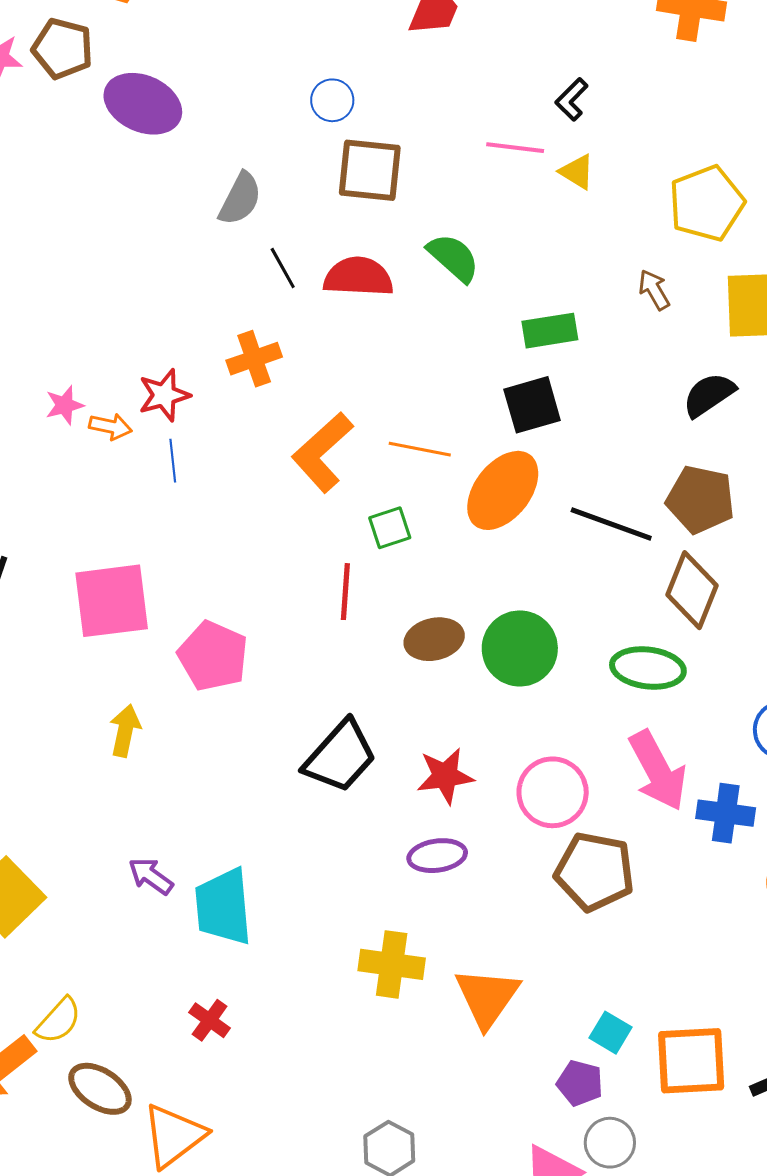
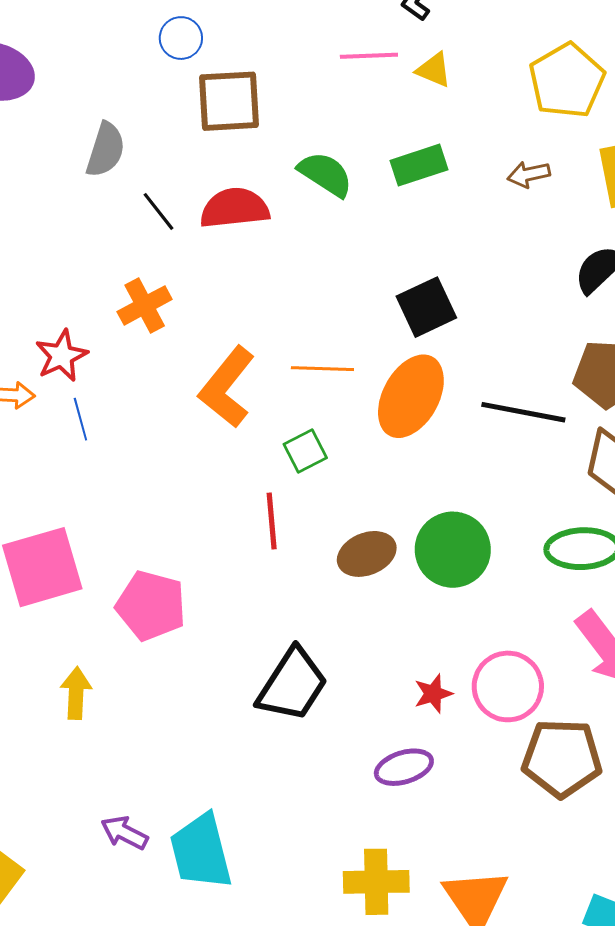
brown arrow: (654, 290) -> (529, 174), turned -63
green rectangle: (550, 331) -> (419, 165), moved
red star: (445, 776) -> (433, 694), moved, size x0.7

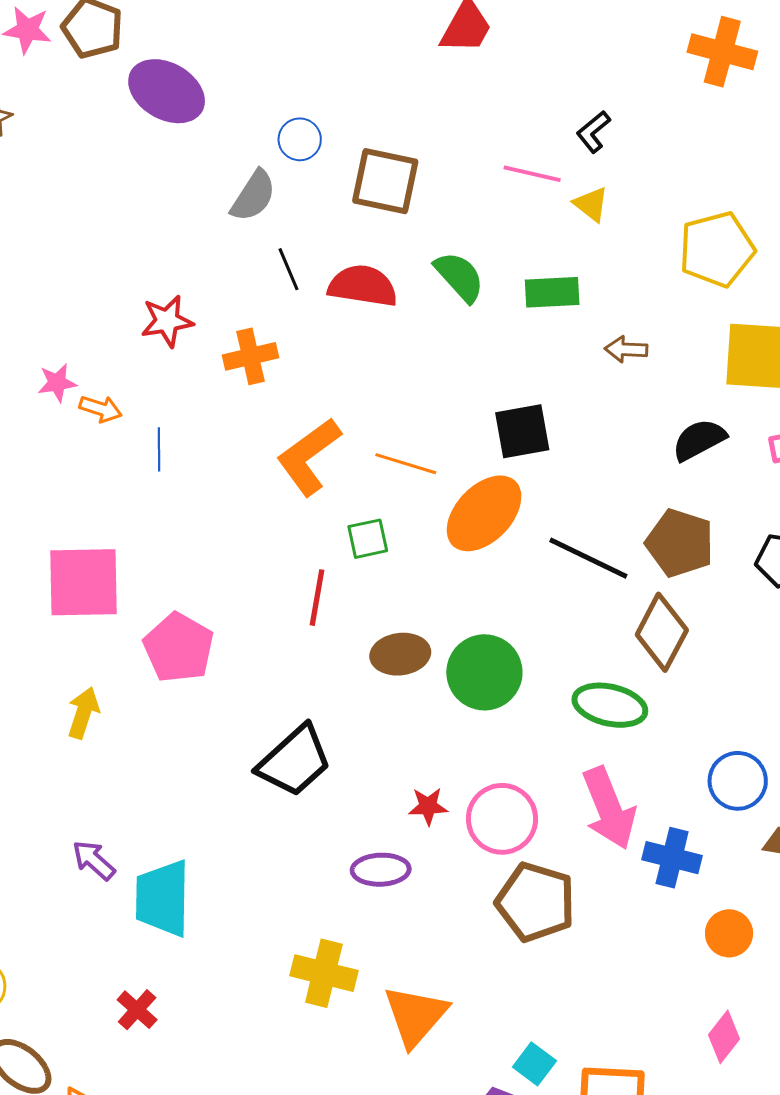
blue circle: (181, 38) -> (300, 139), moved
brown arrow: (529, 174) -> (626, 349), moved
red star: (62, 356) -> (167, 321), moved

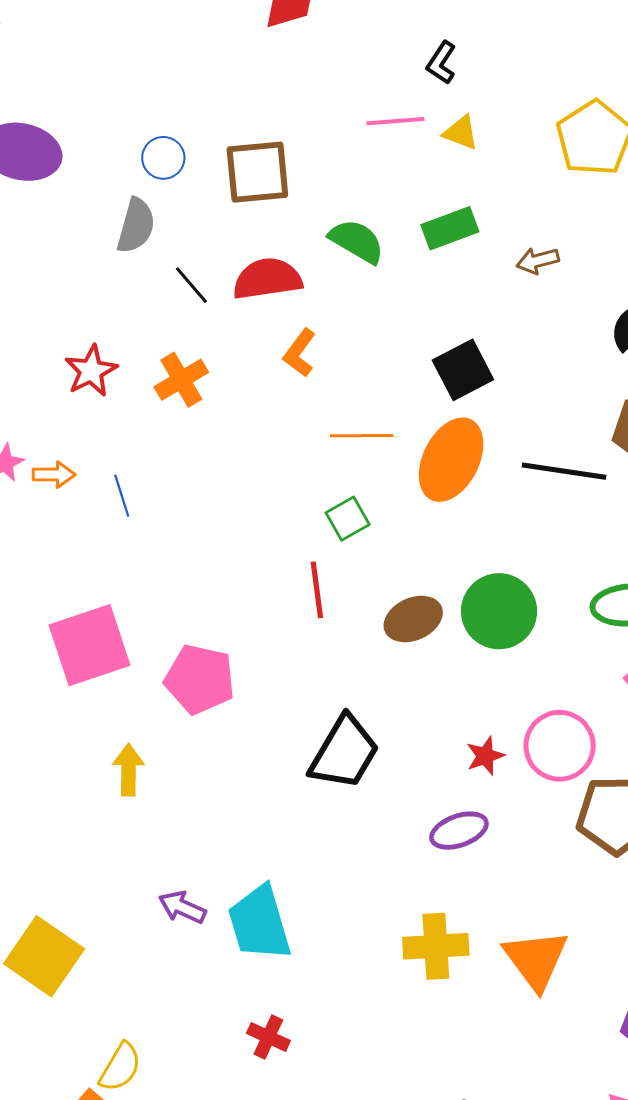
orange L-shape: (309, 457) -> (300, 353), moved, size x0.6

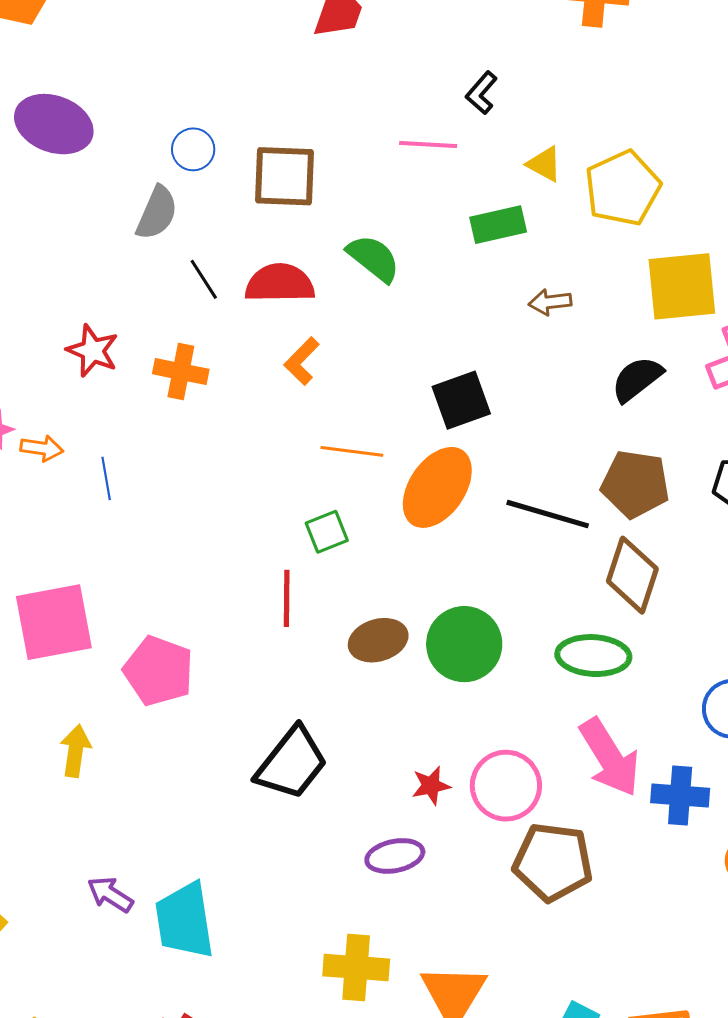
yellow triangle: (461, 133) -> (544, 164), moved
green rectangle: (450, 228) -> (498, 225), moved
red star: (91, 371) -> (93, 351), turned -30
orange cross: (181, 380) -> (181, 372), turned 34

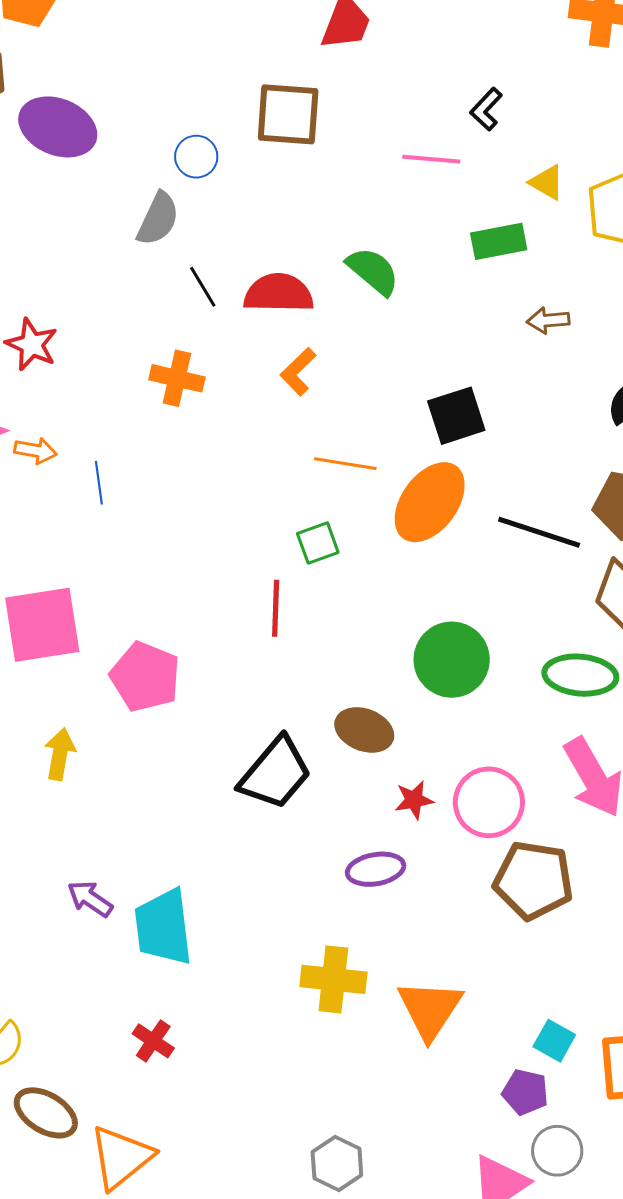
brown square: (284, 176) -> (288, 114), moved
red star: (93, 351) -> (32, 344), moved
brown ellipse: (378, 640) -> (364, 730), moved, turned 36

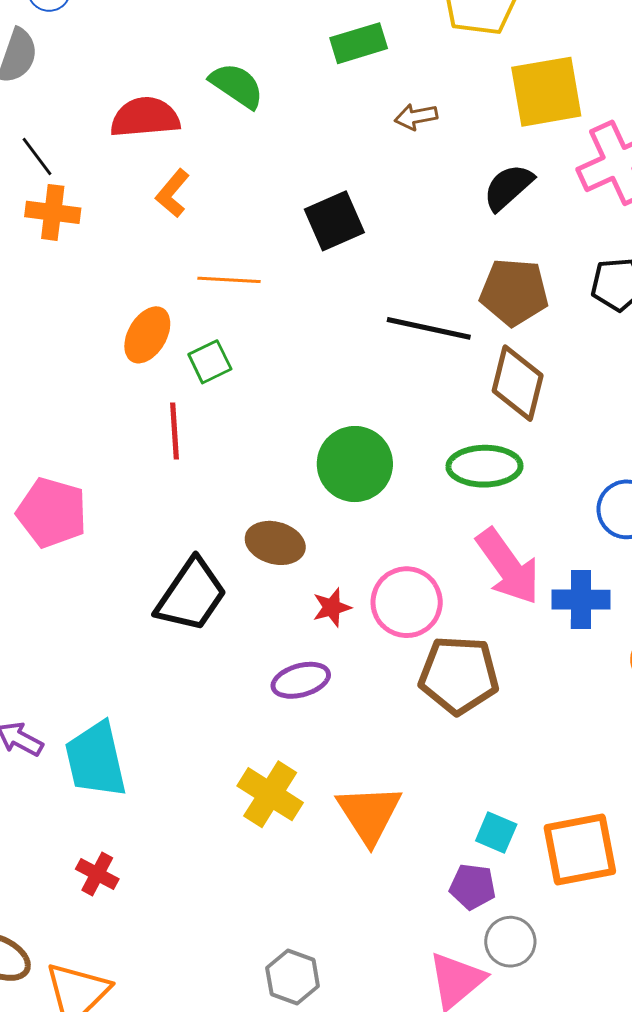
black line: (203, 287) -> (37, 157), moved
orange ellipse: (430, 502) -> (147, 335), moved, size x0.7
yellow cross: (333, 979) -> (270, 794), turned 32

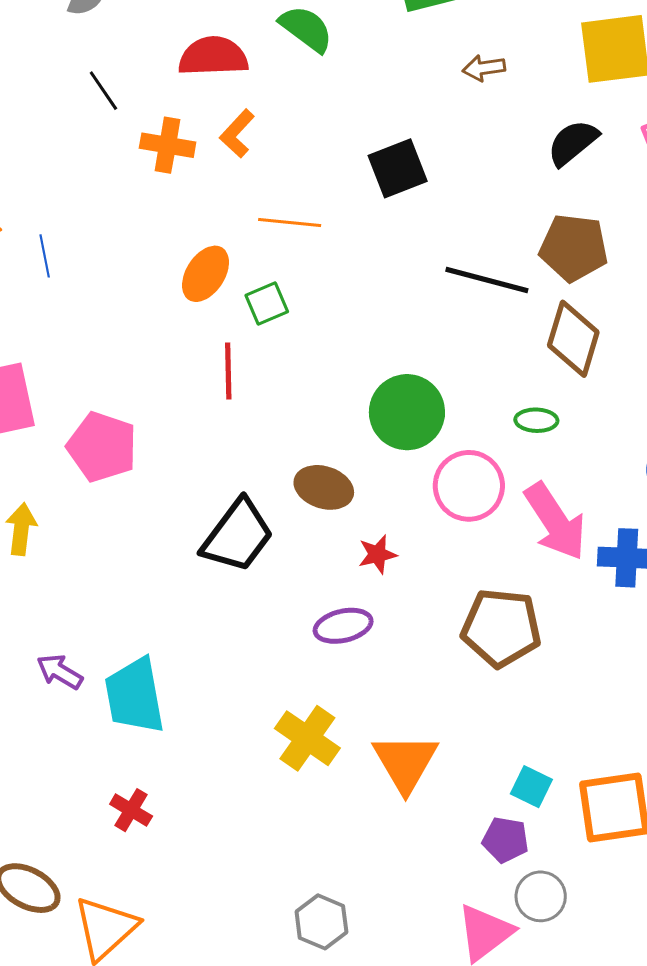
orange cross: (53, 212) -> (168, 145), moved
green ellipse: (484, 466) -> (536, 420), size x0.6
pink circle: (407, 602) -> (469, 486), moved

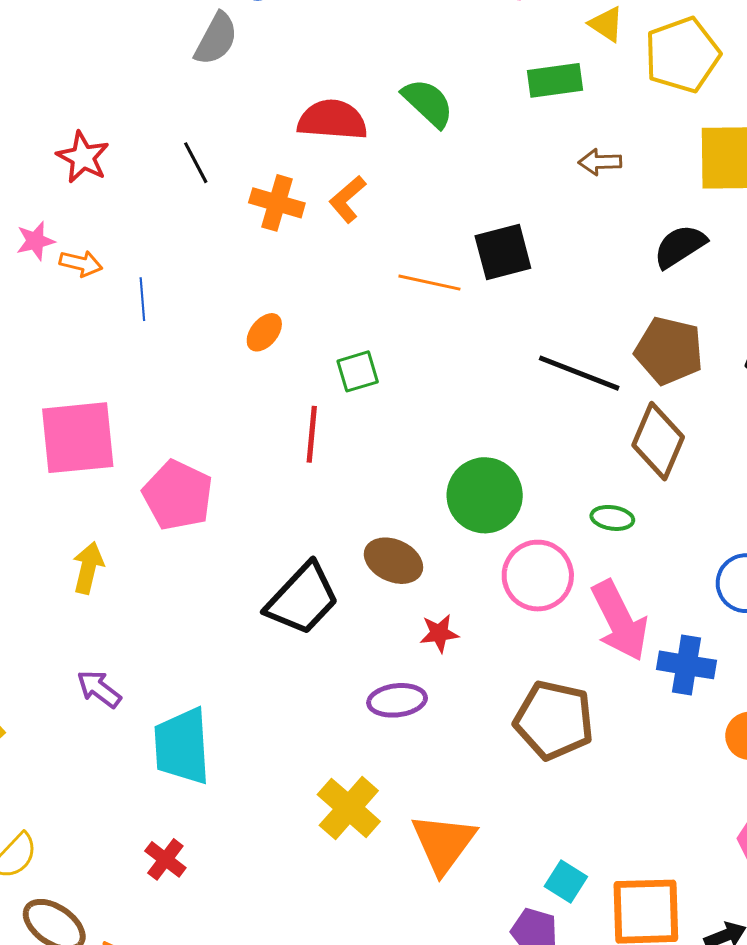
black line: (103, 91) -> (196, 163), moved
orange line: (290, 223) -> (429, 283), moved
orange ellipse: (206, 274) -> (264, 332), moved, size x0.7
purple arrow: (60, 672) -> (99, 689), moved

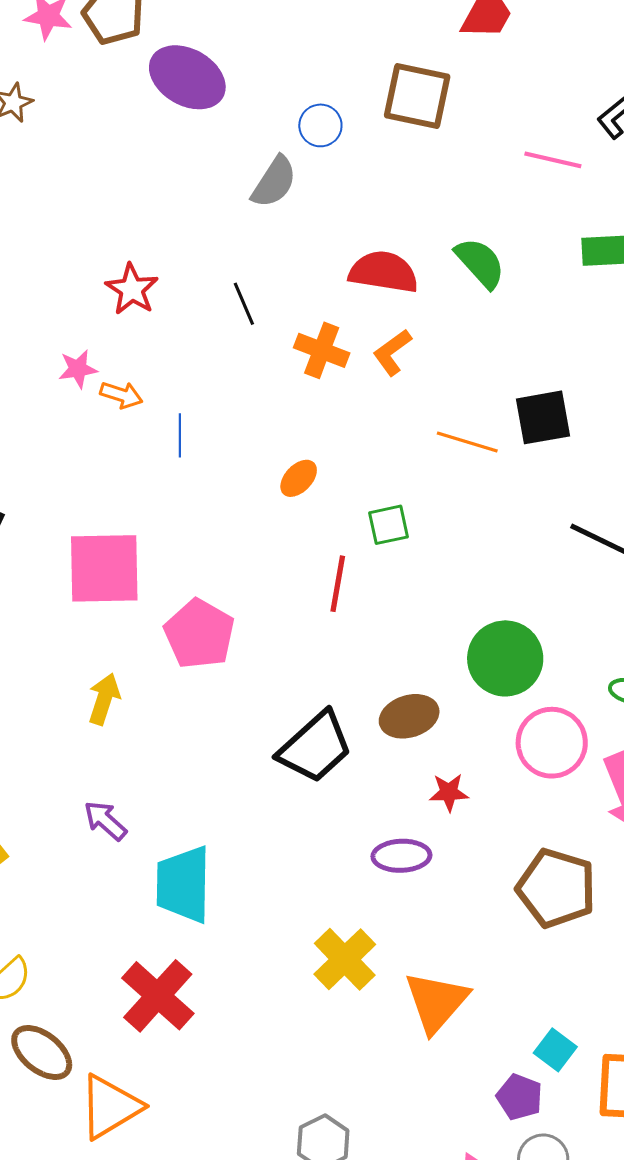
brown ellipse: (393, 561) -> (409, 716), turned -46
red cross: (165, 859) -> (158, 996), size x1.8

